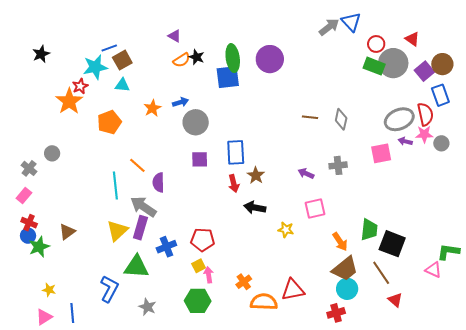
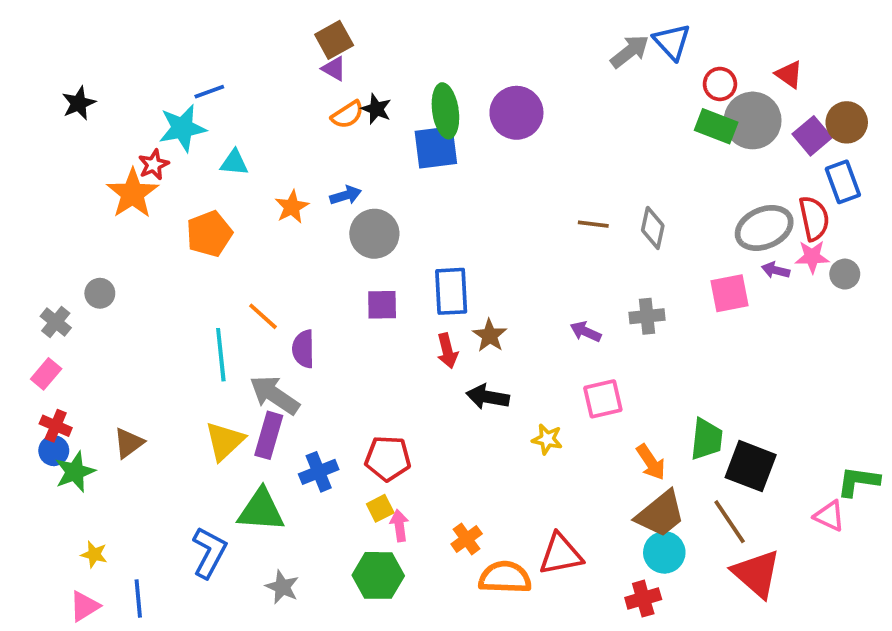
brown square: (122, 60) -> (334, 40), moved
red triangle: (395, 300) -> (756, 574), size x1.8

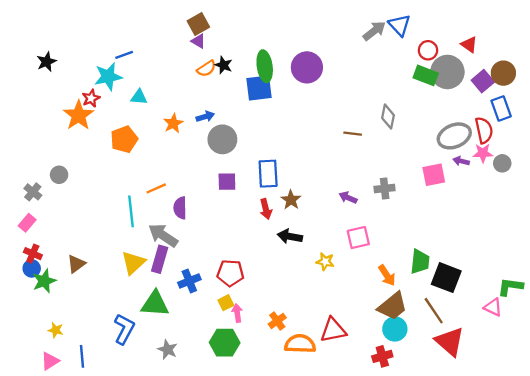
gray diamond: (653, 228) -> (388, 117), moved
orange line: (263, 316) -> (156, 188), turned -66

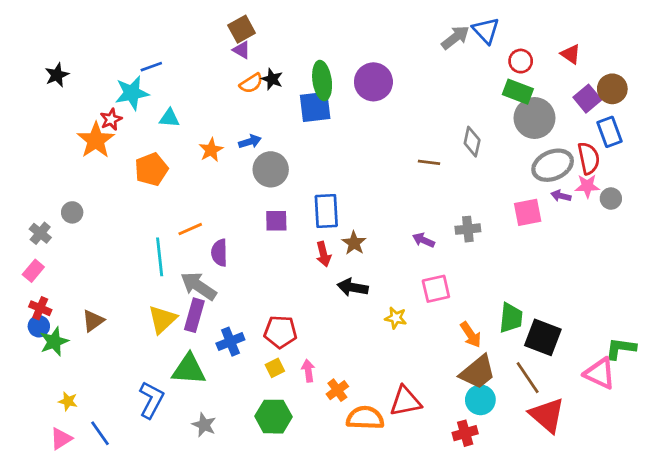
gray circle: (447, 72) -> (535, 118), moved
pink triangle: (493, 307) -> (600, 373), size x1.4
pink arrow: (237, 313) -> (308, 371), moved
blue line: (82, 356) -> (100, 433), turned -30

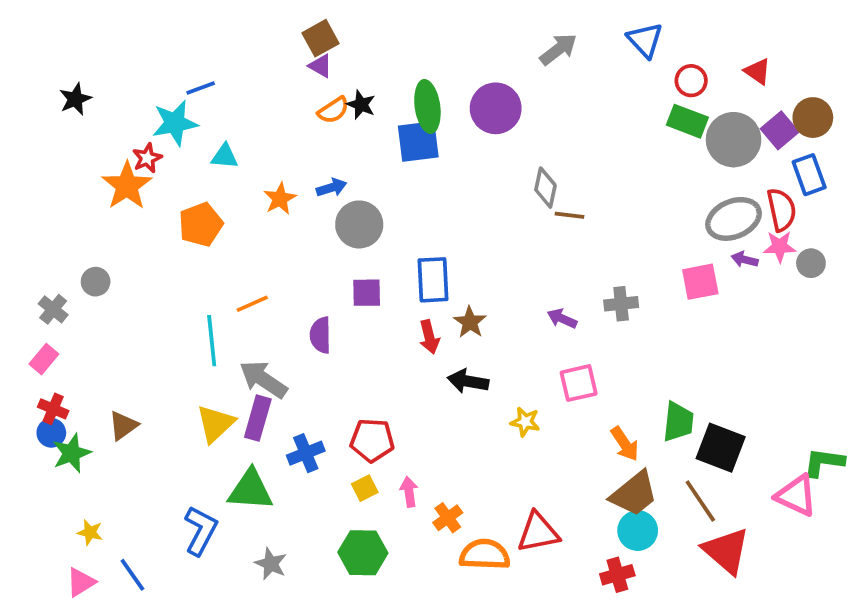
gray arrow: (455, 37) -> (558, 49), moved
gray circle: (535, 118) -> (734, 140), moved
gray diamond: (472, 142) -> (545, 188), moved
purple semicircle: (219, 253) -> (321, 335), moved

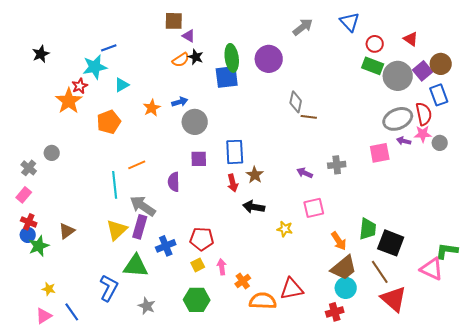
brown square: (321, 38) -> (174, 21), turned 30
purple triangle: (321, 66) -> (189, 36), moved
cyan triangle: (225, 156) -> (122, 85), turned -35

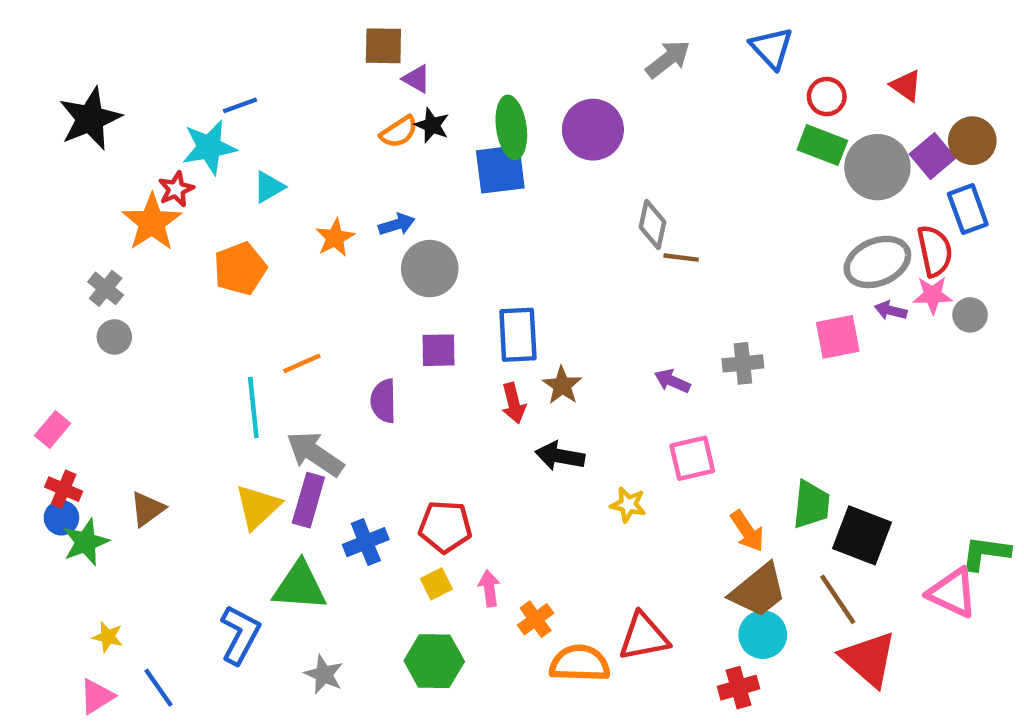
black star: (41, 54) -> (90, 119), size x1.6
gray cross: (29, 168) -> (106, 288), moved

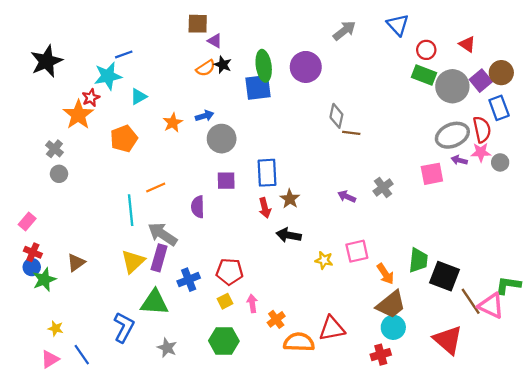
gray cross: (743, 363) -> (383, 187), turned -30
pink square: (692, 458) -> (357, 251), moved
brown line: (838, 599) -> (471, 301), moved

